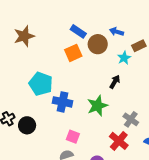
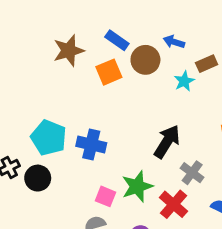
brown star: (24, 36) -> (69, 51), moved
black arrow: (115, 82) -> (167, 142), moved, size x1.6
cyan pentagon: (41, 84) -> (49, 138), moved
green star: (97, 106) -> (137, 186), moved

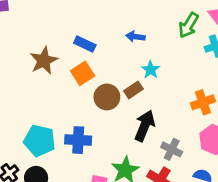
brown circle: (145, 60) -> (107, 97), moved
brown rectangle: (207, 64) -> (133, 90), moved

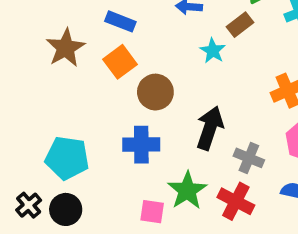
brown rectangle: (133, 90) -> (240, 25), moved
blue cross: (78, 140) -> (141, 145), moved

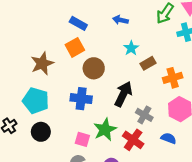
brown rectangle: (240, 25) -> (148, 63), moved
brown star: (66, 48) -> (42, 63), moved
black circle: (66, 209) -> (41, 132), moved

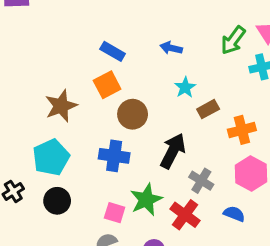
cyan pentagon: (36, 101) -> (51, 157), turned 30

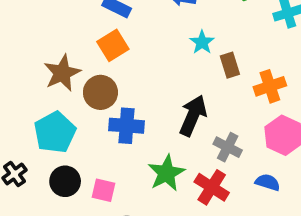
brown rectangle: (208, 109) -> (230, 65), turned -75
brown circle: (133, 114) -> (100, 92), moved
pink square: (115, 213) -> (103, 190), moved

